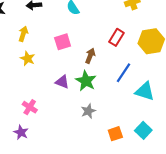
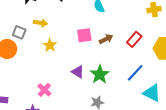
yellow arrow: (23, 34) -> (41, 23), moved, turned 72
brown arrow: (90, 56) -> (106, 39), moved, turned 32

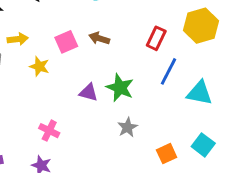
pink square: (84, 35) -> (66, 42), moved
brown arrow: (106, 39) -> (99, 38), moved, turned -120
red rectangle: (134, 39) -> (156, 38), moved

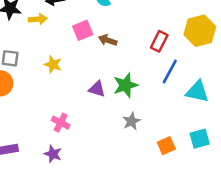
yellow arrow: (18, 39) -> (38, 19), moved
pink square: (66, 42) -> (83, 30), moved
green star: (120, 88) -> (125, 85), turned 30
cyan square: (203, 145) -> (200, 139), turned 36

